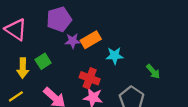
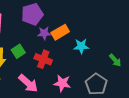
red cross: (90, 78) -> (43, 59), moved

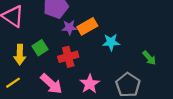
red cross: (43, 59) -> (68, 57), turned -36
pink star: (62, 83) -> (90, 84), turned 30

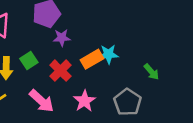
orange rectangle: (87, 26) -> (92, 59), moved
red cross: (68, 57) -> (60, 71), turned -30

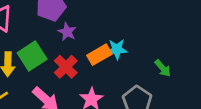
purple star: (62, 38) -> (67, 32), turned 30
green square: (29, 60) -> (32, 56), size x1.5

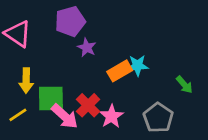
green square: (32, 56) -> (51, 98), moved, turned 32
red cross: (66, 67) -> (88, 105), moved

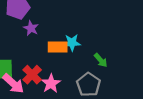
orange rectangle: (120, 71) -> (58, 47), turned 30
green arrow: (184, 85) -> (101, 60), moved

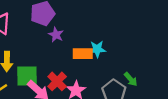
green arrow: (101, 60) -> (131, 79), moved

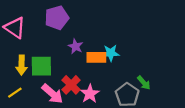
purple star: (56, 35) -> (75, 46), moved
green square: (27, 76) -> (41, 66), moved

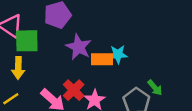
purple star: (75, 46) -> (79, 47), size x1.5
green square: (41, 66) -> (27, 41), moved

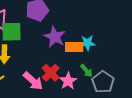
green arrow: (155, 88) -> (87, 71), moved

